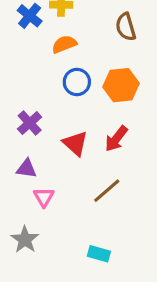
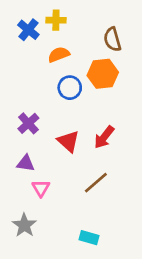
orange hexagon: (121, 85) -> (103, 74), moved

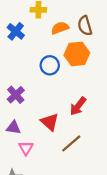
blue cross: (28, 30) -> (16, 31), moved
orange semicircle: (59, 55) -> (60, 28), moved
red triangle: (68, 141) -> (50, 122), moved

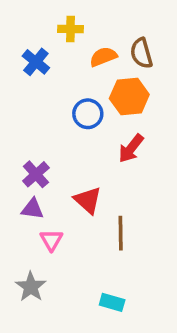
purple cross: (16, 95) -> (36, 174), moved
red arrow: (78, 106) -> (131, 148), moved
brown line: (71, 143) -> (121, 233), turned -50

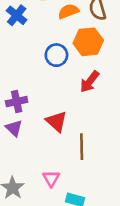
purple cross: (36, 174) -> (17, 102), turned 30
purple triangle: (32, 209) -> (14, 128), turned 36
pink triangle: (51, 240) -> (51, 179), moved

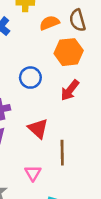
blue circle: (56, 55) -> (30, 78), moved
pink triangle: (51, 179) -> (33, 173), moved

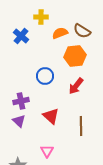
brown semicircle: (78, 20) -> (82, 31), turned -42
brown line: (62, 153) -> (81, 126), moved

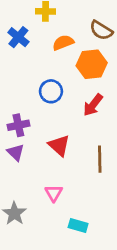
orange semicircle: (60, 33) -> (63, 43), moved

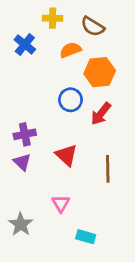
brown semicircle: (101, 30) -> (93, 26), moved
blue circle: (51, 91) -> (70, 100), moved

